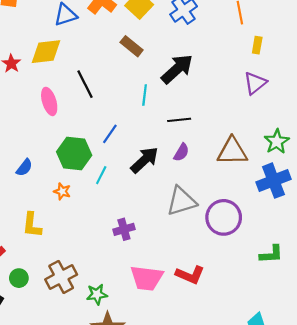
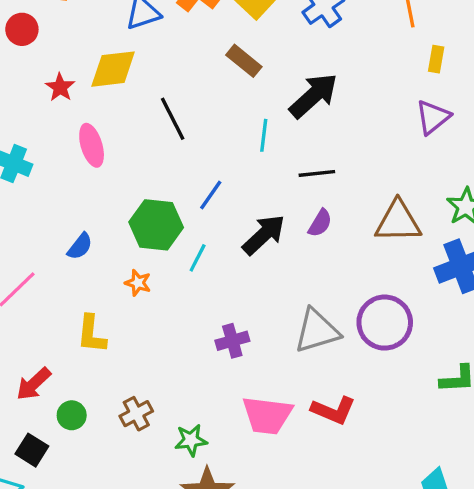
pink ellipse: (49, 101) -> (92, 145), moved
gray triangle: (181, 201) -> (317, 331), moved
brown cross: (61, 277) -> (136, 414), size x0.7

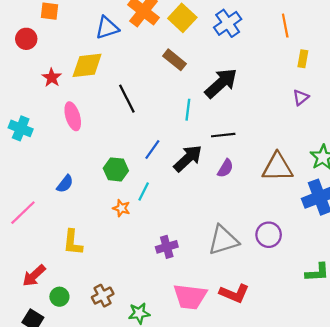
purple triangle: (433, 117) -> (301, 97), size x0.7
green hexagon: (156, 225) -> (116, 169), size x0.7
black arrow: (264, 235) -> (188, 158), moved
orange star: (138, 283) -> (121, 208), moved
purple circle: (385, 323) -> (269, 235), size x0.7

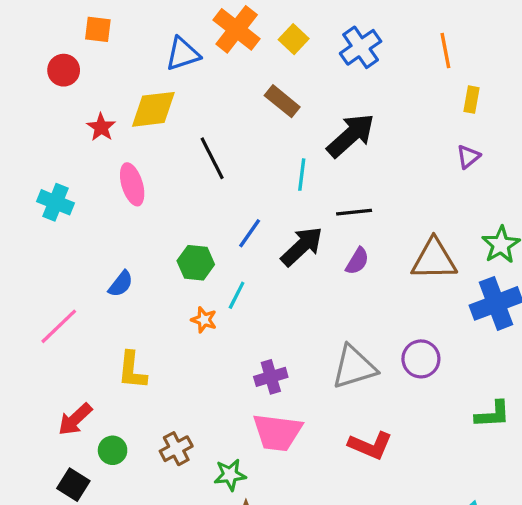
yellow square: (182, 18) -> (294, 39), size x0.7
pink trapezoid: (190, 297) -> (277, 432), moved

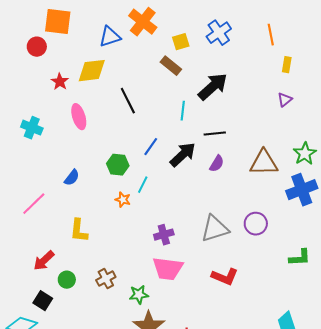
orange square: (98, 29) -> (58, 22), size x1.6
yellow square: (294, 39) -> (181, 42), moved, turned 30

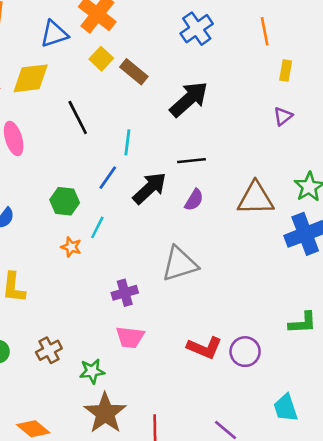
yellow square: (181, 42) -> (101, 59), moved, turned -30
cyan line: (183, 111) -> (127, 142), moved
purple circle: (256, 224) -> (245, 352), moved
gray triangle: (215, 229) -> (180, 264), moved
pink trapezoid: (168, 269) -> (130, 337), size x0.7

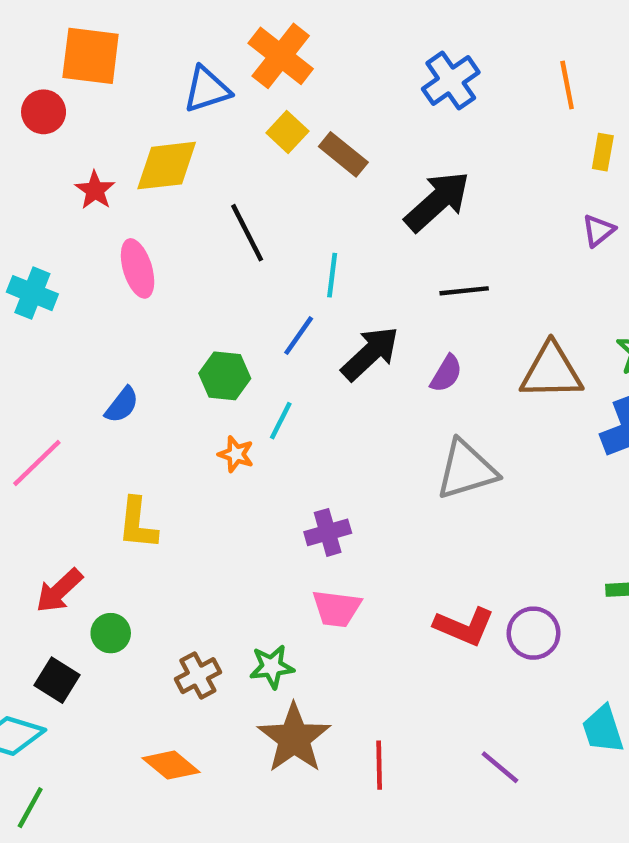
black line: (191, 161) -> (464, 291), moved
gray triangle: (180, 264) -> (466, 470), moved
brown cross: (49, 350) -> (198, 676), moved

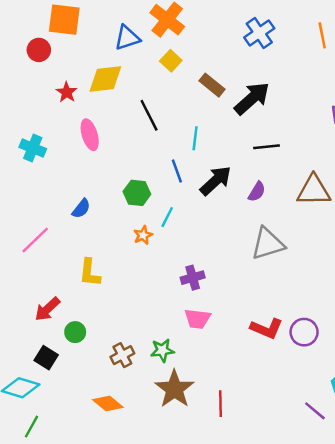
brown rectangle: (343, 154) -> (212, 85), moved
blue line: (299, 336) -> (177, 171), turned -55
orange star: (236, 454) -> (143, 235), turned 30
purple line: (500, 767) -> (315, 411), moved

